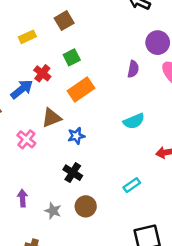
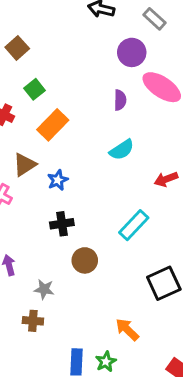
purple semicircle: (133, 69) -> (120, 100), moved
black cross: (73, 173) -> (62, 224), turned -30
cyan rectangle: (132, 185) -> (134, 225), size x1.5
gray star: (53, 211) -> (44, 289), moved

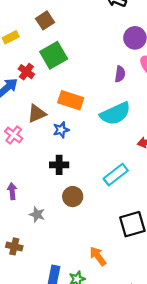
green square: (34, 89) -> (54, 55), size x1.6
orange rectangle: (53, 125) -> (71, 100), moved, turned 55
cyan semicircle: (122, 150) -> (115, 114), size x1.5
brown cross: (33, 321) -> (14, 246), moved

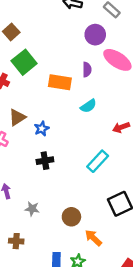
orange rectangle: (71, 100) -> (60, 82), moved
cyan semicircle: (115, 114) -> (88, 106), size x0.6
brown circle: (73, 197) -> (71, 217), moved

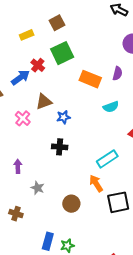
orange arrow: (93, 238) -> (96, 183), moved

